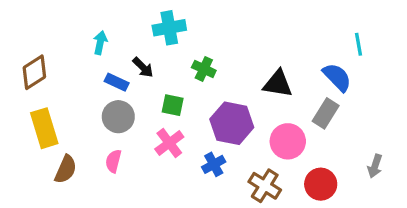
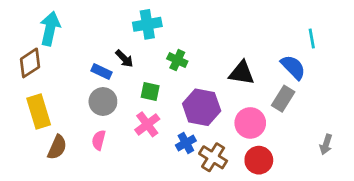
cyan arrow: (100, 43) -> (50, 29), moved, size x1.6
red circle: (321, 184) -> (259, 160), moved
brown cross: (265, 186) -> (213, 157), moved

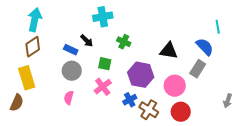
brown diamond: (30, 63) -> (33, 47), moved
brown semicircle: (57, 147) -> (17, 103), moved

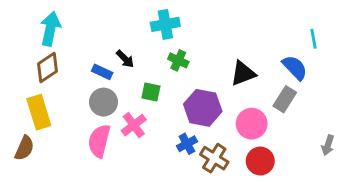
cyan cross: (103, 17) -> (165, 24), moved
black triangle: (169, 51) -> (243, 73), turned -30
pink cross: (103, 87) -> (134, 125), moved
pink semicircle: (69, 98) -> (99, 141), size x1.6

